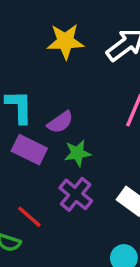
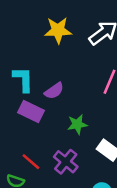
green star: (77, 153) -> (77, 124), moved
purple cross: (76, 194) -> (66, 162), moved

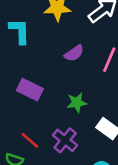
cyan L-shape: (23, 79) -> (20, 31), moved
purple semicircle: (54, 91) -> (74, 53), moved

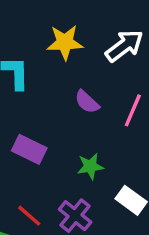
purple semicircle: (74, 53) -> (87, 102), turned 78

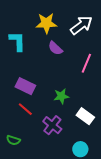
purple semicircle: (87, 102) -> (55, 48), moved
red line: (29, 216) -> (25, 109), moved

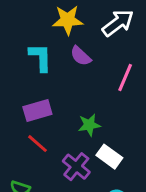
cyan L-shape: (17, 41) -> (40, 57), moved
purple rectangle: (25, 86) -> (37, 111), turned -42
white rectangle: (85, 116) -> (109, 157), moved

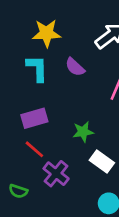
yellow star: (68, 20) -> (47, 33), moved
purple cross: (76, 167) -> (56, 174), moved

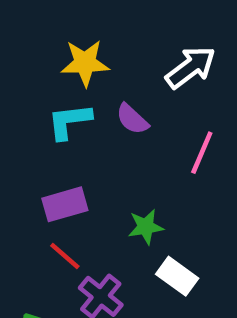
cyan L-shape: (37, 68) -> (69, 121), turned -96

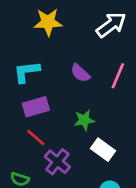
purple semicircle: (132, 119) -> (80, 73), moved
cyan L-shape: (69, 121) -> (27, 72), moved

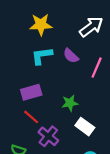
cyan L-shape: (27, 72) -> (42, 56), moved
purple semicircle: (80, 73) -> (71, 56), moved

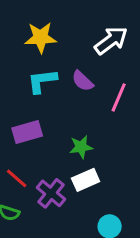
red line: (31, 117) -> (17, 178), moved
white rectangle: (85, 127) -> (86, 180), moved, turned -60

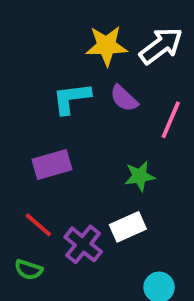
yellow star: (41, 37) -> (106, 46), moved
green star: (81, 147) -> (140, 176), moved

